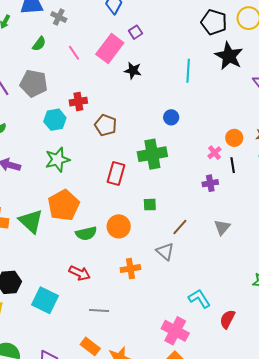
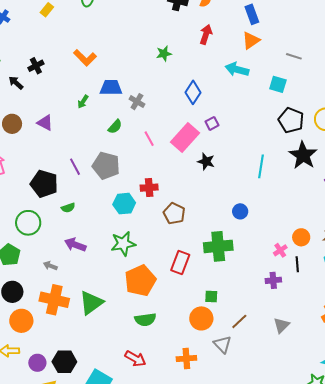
orange pentagon: (64, 205) -> (140, 281), moved
green triangle: (31, 221) -> (91, 303), turned 36
orange circle: (119, 226) -> (201, 318), moved

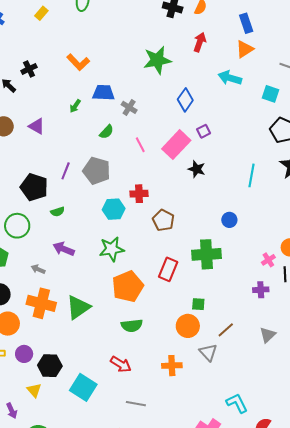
green star: (164, 54) -> (157, 60), size x1.8
purple line: (75, 167) -> (66, 171), turned 48
purple circle: (37, 363) -> (24, 354), moved

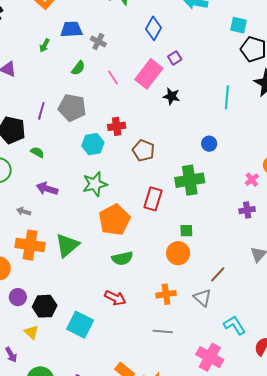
cyan square: (270, 94) -> (239, 25), moved
green semicircle: (58, 212) -> (37, 152), turned -128
brown line: (226, 330) -> (218, 274), moved
gray triangle: (208, 352) -> (202, 298), moved
gray line: (136, 404) -> (163, 332), moved

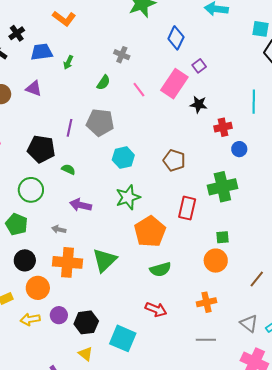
blue trapezoid: (71, 29) -> (42, 52), moved
red cross: (117, 126) -> (223, 127), moved
gray triangle: (202, 298) -> (249, 323), moved
yellow triangle: (31, 332) -> (86, 354), moved

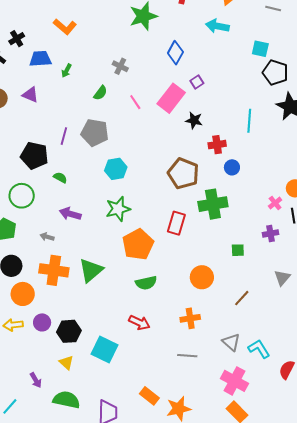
brown pentagon: (174, 160) -> (183, 173), moved, size x1.4
green square: (223, 237) -> (238, 250), moved

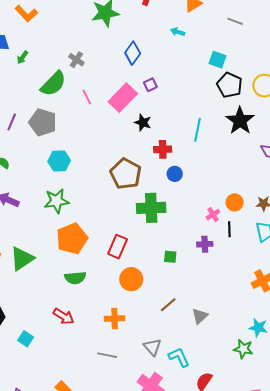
cyan arrow: (217, 26) -> (178, 32), size x0.6
green semicircle: (100, 93) -> (53, 84), size x1.8
red rectangle: (176, 223) -> (118, 247), moved
gray triangle: (282, 278) -> (200, 316), moved
cyan square: (104, 349) -> (26, 339), size x0.6

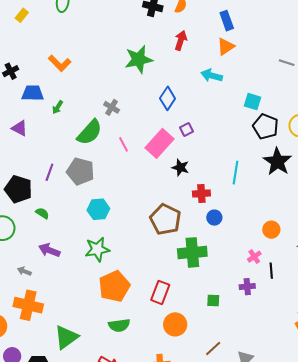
gray line: (235, 21) -> (287, 63), moved
cyan arrow: (178, 32) -> (212, 76), size x1.5
orange circle: (235, 202) -> (271, 230), moved
green triangle: (22, 259) -> (66, 337), moved

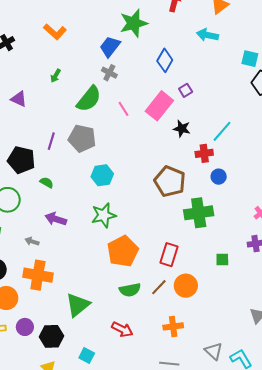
blue trapezoid: (33, 93) -> (110, 47), moved, turned -50
cyan line: (235, 173) -> (222, 131), moved, turned 35
brown line: (213, 349) -> (159, 287), moved

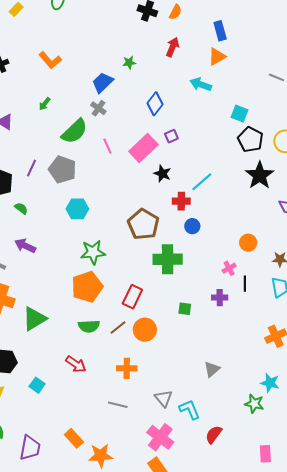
green star: (134, 23) -> (129, 63), size x0.5
green star: (104, 215) -> (93, 252), moved
green triangle: (78, 305) -> (34, 319), moved

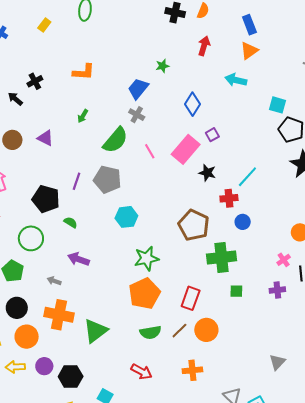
orange L-shape: (50, 60) -> (84, 72), turned -40
green square: (185, 309) -> (236, 291), moved

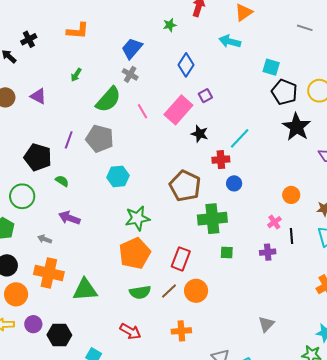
green star: (162, 66) -> (170, 25), moved
green triangle: (95, 331) -> (85, 290), turned 32

